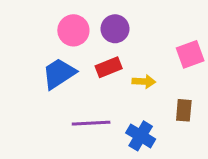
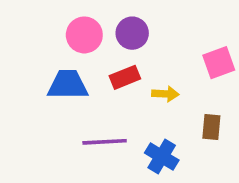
blue trapezoid: (59, 74) -> (68, 85), turned 33

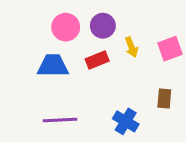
yellow arrow: (165, 94) -> (131, 47), moved, turned 66
purple line: (105, 142) -> (60, 120), moved

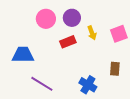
blue trapezoid: (53, 66) -> (23, 55), moved
purple line: (60, 120) -> (42, 84), turned 35

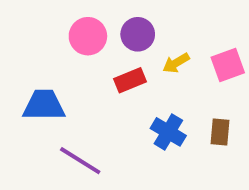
yellow arrow: (92, 33) -> (176, 63), turned 80
blue cross: (88, 85) -> (168, 132), moved

